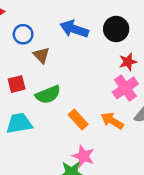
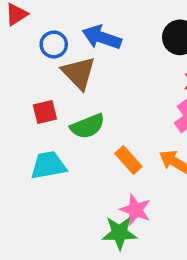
blue arrow: (74, 29) -> (102, 37), moved
brown triangle: (41, 55) -> (79, 73), size x1.5

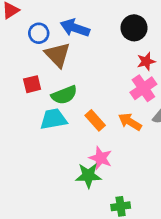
cyan trapezoid: (48, 165) -> (54, 119), moved

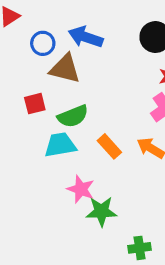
brown triangle: (58, 55) -> (65, 69), turned -32
pink star: (100, 158) -> (81, 189), moved

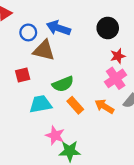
green semicircle: (73, 116) -> (63, 84), moved

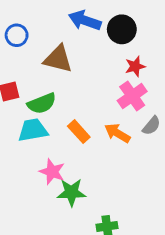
blue arrow: (58, 28) -> (85, 20), moved
brown triangle: (44, 50) -> (58, 59), moved
green semicircle: (63, 84) -> (42, 103), moved

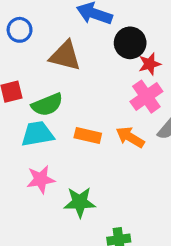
black circle: (122, 29) -> (130, 43), moved
orange rectangle: (79, 132) -> (88, 136), turned -35
pink star: (52, 172) -> (41, 179), moved, turned -30

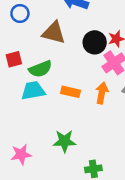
black circle: (130, 43) -> (95, 42), moved
orange arrow: (130, 137) -> (102, 93), turned 70
pink star: (41, 179) -> (21, 154), moved

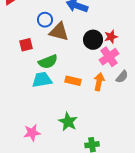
blue circle: (20, 13) -> (45, 20), moved
red square: (14, 59) -> (26, 45), moved
green star: (64, 141) -> (68, 122), turned 30

